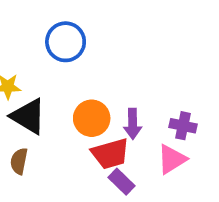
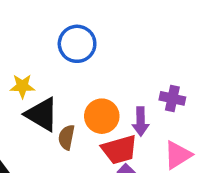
purple cross: (183, 126) -> (172, 98), moved
brown semicircle: (19, 161) -> (66, 137), moved

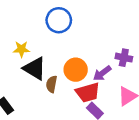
purple arrow: (141, 121) -> (102, 73), turned 54

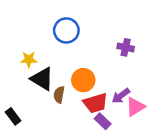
purple cross: (124, 58) -> (126, 47), moved
purple arrow: (102, 73) -> (121, 96), moved

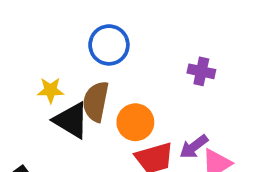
brown semicircle: (59, 95) -> (96, 102), moved, size x1.5

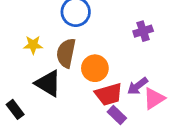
purple cross: (201, 71) -> (143, 31), turned -30
black triangle: (71, 120) -> (48, 83), moved

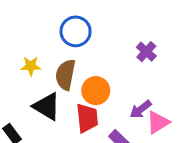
purple cross: (143, 31) -> (146, 52), turned -30
red trapezoid: (109, 94) -> (87, 118), moved, turned -80

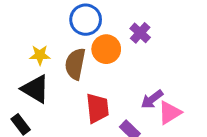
purple cross: (146, 52) -> (140, 33), moved
orange circle: (96, 91) -> (106, 49), moved
black triangle: (47, 106) -> (35, 89), moved

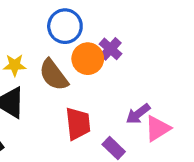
purple cross: (140, 33) -> (110, 49), moved
brown semicircle: (75, 64) -> (54, 75), turned -48

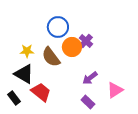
purple arrow: (138, 114) -> (90, 78), moved
red trapezoid: (78, 124) -> (41, 92), moved, turned -45

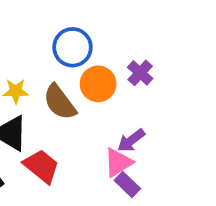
purple cross: (86, 41) -> (140, 73), moved
pink triangle: (115, 90) -> (118, 163), moved

